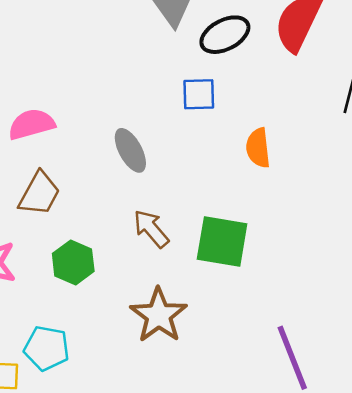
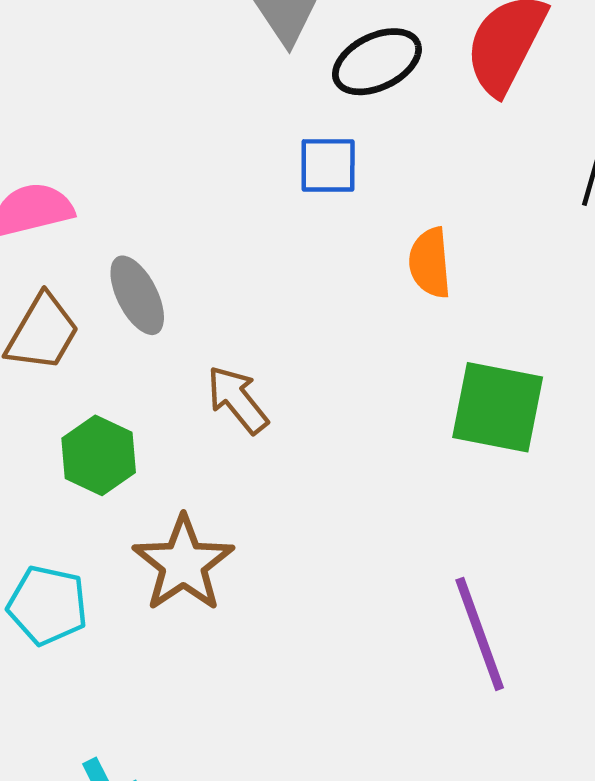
gray ellipse: (130, 150) -> (137, 295), moved
green square: (222, 242) -> (498, 407), moved
brown star: (159, 315) -> (183, 564), moved

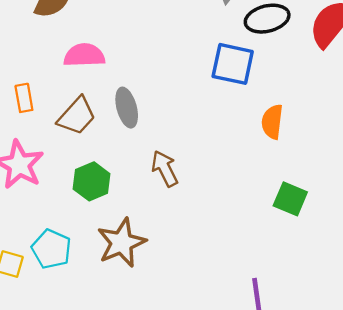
blue square: (328, 165) -> (233, 64), size x1.4
green square: (498, 407) -> (290, 199), size x0.7

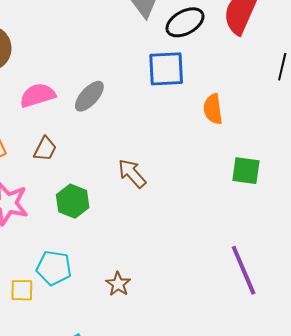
gray ellipse: (127, 108) -> (89, 96), moved, turned 72
brown trapezoid: (77, 116) -> (45, 149), size x0.7
brown star: (122, 243) -> (118, 284), moved, size x0.6

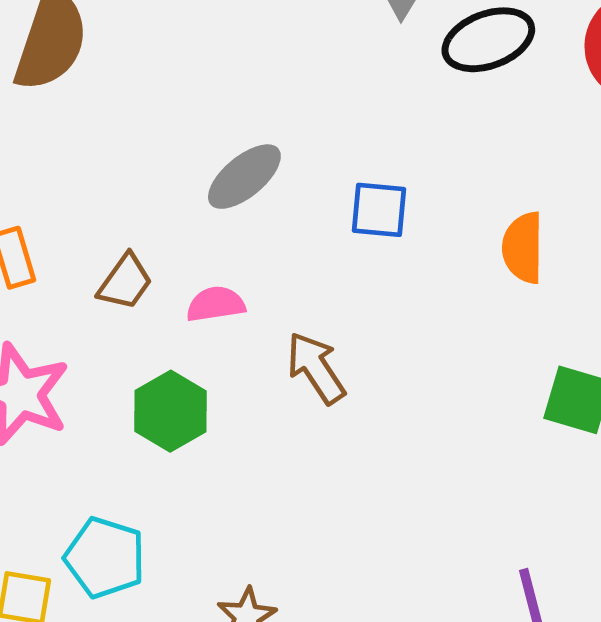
blue square: (166, 69) -> (379, 210), moved, size x0.7
pink semicircle: (38, 95) -> (216, 304), moved, size x0.7

